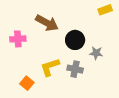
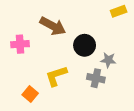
gray cross: (75, 69) -> (96, 78), moved

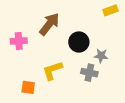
brown arrow: (53, 26) -> (49, 24), turned -80
orange square: (30, 94) -> (28, 87), turned -32

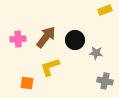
brown arrow: (49, 24) -> (46, 37), moved
gray cross: (89, 73) -> (105, 81), moved

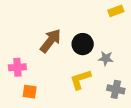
pink cross: (18, 39) -> (17, 67), moved
yellow L-shape: (50, 67) -> (80, 79), moved

